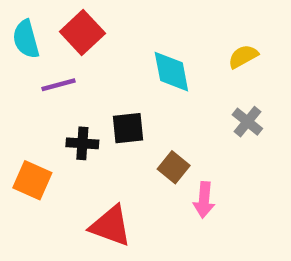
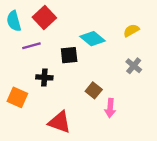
cyan diamond: (171, 72) -> (93, 39), turned -40
black square: (128, 128) -> (69, 55), moved

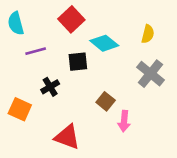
red square: (44, 18) -> (71, 19), moved
yellow semicircle: (131, 30) -> (148, 34), turned 133
gray cross: (134, 66) -> (150, 74), size x1.5
black cross: (44, 77) -> (50, 87), turned -35

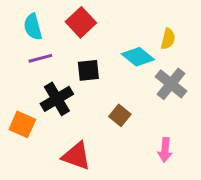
cyan semicircle: (16, 23) -> (33, 27), moved
cyan diamond: (104, 43) -> (138, 57), moved
black cross: (50, 87) -> (57, 99), size x1.5
pink arrow: (124, 121) -> (165, 150), moved

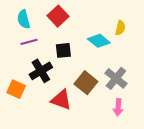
gray cross: (171, 84) -> (116, 78), moved
brown square: (120, 115) -> (86, 83), size x1.5
red triangle: (76, 156) -> (61, 100), moved

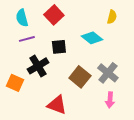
yellow semicircle: (120, 28) -> (112, 17), moved
red triangle: (61, 100) -> (57, 105), moved

